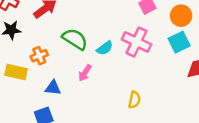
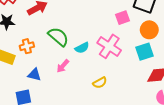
yellow semicircle: (134, 100) -> (100, 83), moved, turned 40

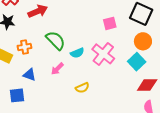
pink square: (122, 18) -> (110, 23), moved
cyan square: (144, 52) -> (137, 62), turned -30
yellow semicircle: (100, 83) -> (82, 88), moved

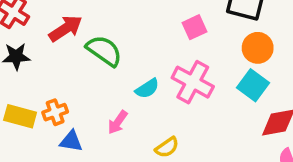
green semicircle: (56, 40) -> (104, 51), moved
orange cross: (25, 47) -> (55, 112), moved

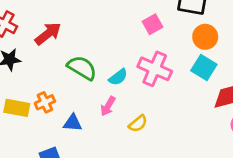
green semicircle: (104, 51) -> (82, 68), moved
pink arrow: (118, 122) -> (108, 106), moved
blue triangle: (71, 141) -> (73, 123), moved

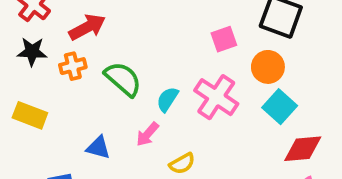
orange circle: (205, 37) -> (268, 67), moved
cyan semicircle: (118, 77) -> (167, 99), turned 150
orange cross: (45, 102) -> (73, 66), moved

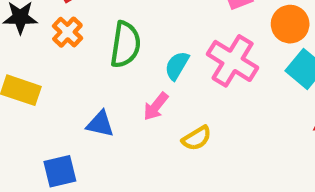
orange cross: (73, 66) -> (67, 32), turned -30
green semicircle: (123, 79) -> (125, 45), turned 60

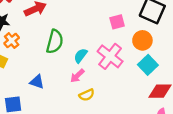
orange cross: (67, 32) -> (12, 41), moved
pink arrow: (156, 106) -> (77, 76), moved

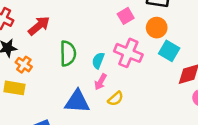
blue triangle: (37, 82) -> (77, 102), moved, size x1.6

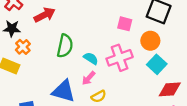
pink square: (126, 16) -> (125, 24), turned 32
pink cross: (128, 53) -> (120, 58), turned 35
cyan semicircle: (98, 60) -> (91, 58), turned 88

